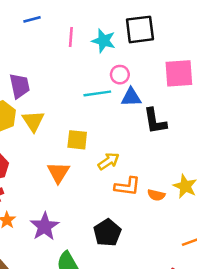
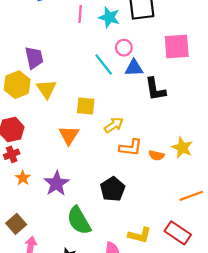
cyan line: (97, 93) -> (104, 64), turned 60

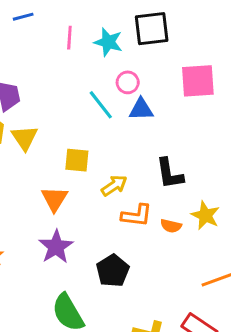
black L-shape: (155, 89) -> (170, 174), moved
purple star: (57, 183) -> (56, 247), moved

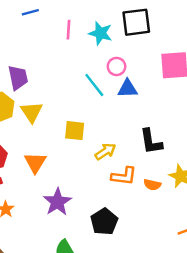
orange triangle: (54, 199) -> (35, 163), moved

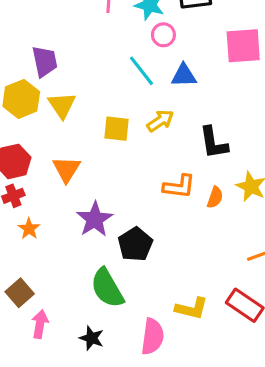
pink circle: (117, 66) -> (163, 35), moved
yellow arrow: (105, 151) -> (160, 121), moved
orange semicircle: (152, 185) -> (215, 197), turned -84
black pentagon: (104, 222) -> (135, 244), moved

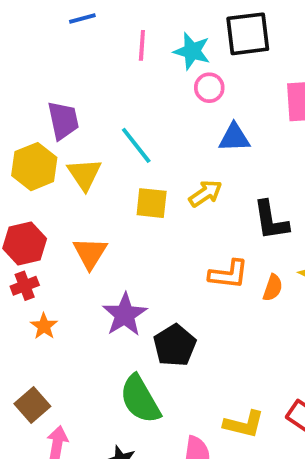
cyan line: (142, 71) -> (136, 145), moved

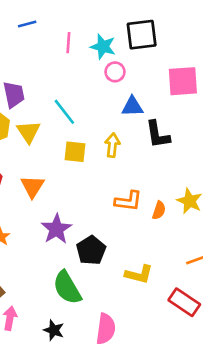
yellow arrow: (205, 193) -> (112, 145), turned -50
black L-shape: (271, 220) -> (158, 134), moved
yellow L-shape: (244, 424) -> (139, 274), moved

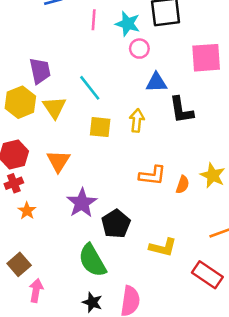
black star: (54, 330) -> (92, 302), moved

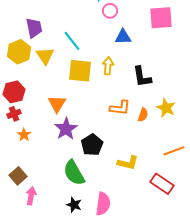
black L-shape: (181, 110) -> (142, 77), moved
yellow square: (100, 127) -> (80, 71), size x1.4
orange triangle: (58, 161) -> (57, 104), moved

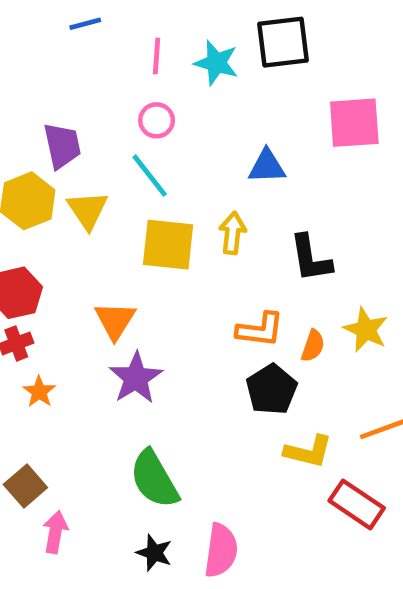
pink circle: (110, 11) -> (157, 120), moved
black pentagon: (92, 145) -> (272, 389), moved
yellow L-shape: (128, 163) -> (308, 452), moved

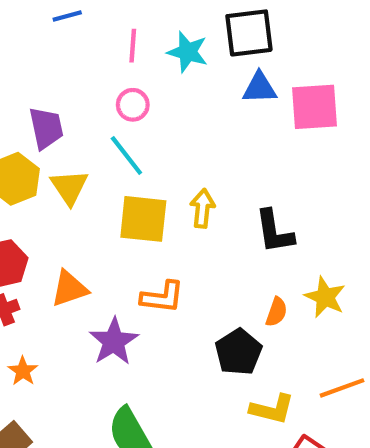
blue triangle: (267, 166) -> (260, 88), moved
orange triangle: (115, 320) -> (69, 289), moved, turned 39
orange L-shape: (260, 330) -> (162, 297), moved
orange star: (39, 392) -> (23, 371), moved

